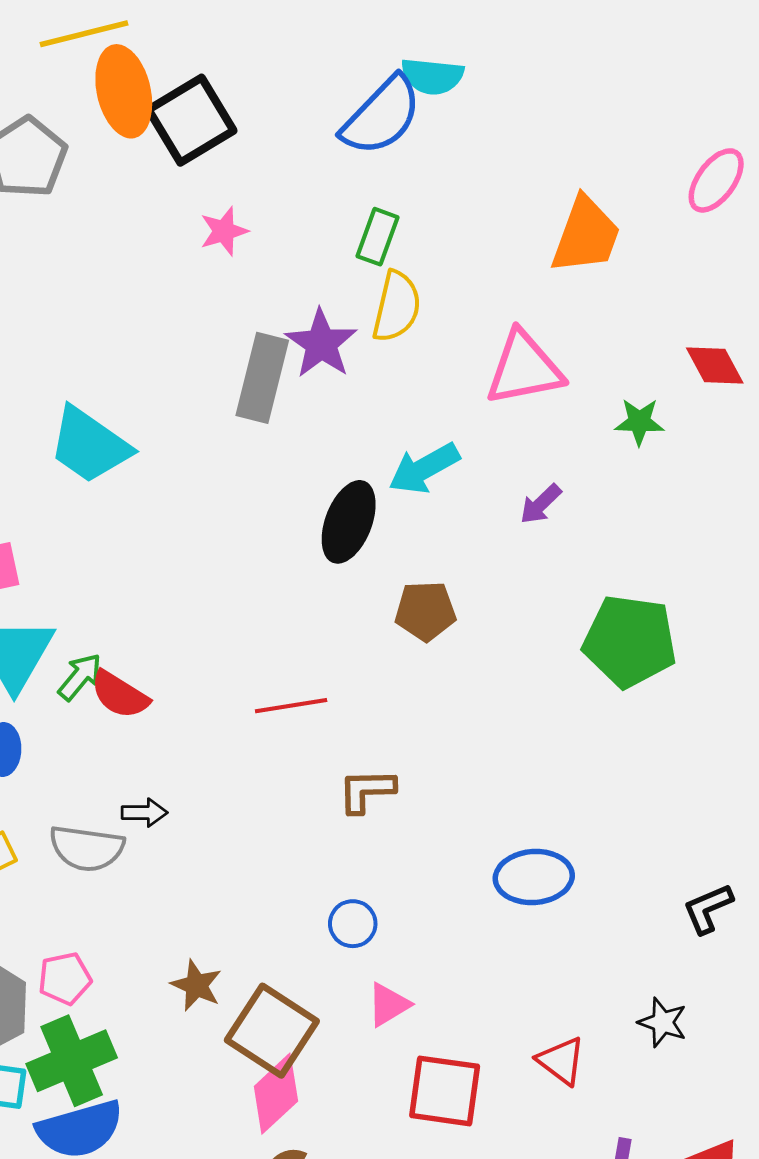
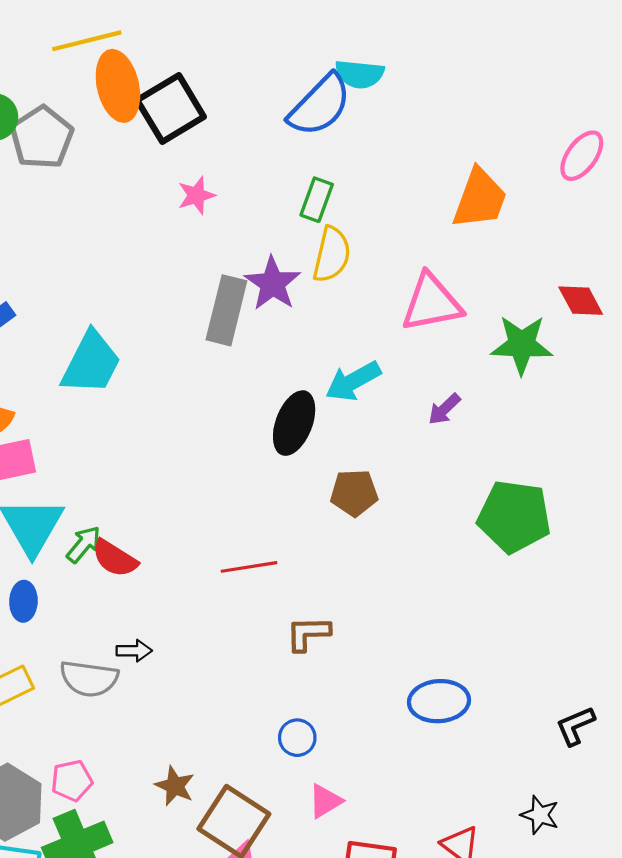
green star: (639, 422) -> (522, 345), size x1.6
cyan trapezoid: (89, 445) -> (91, 363), turned -98

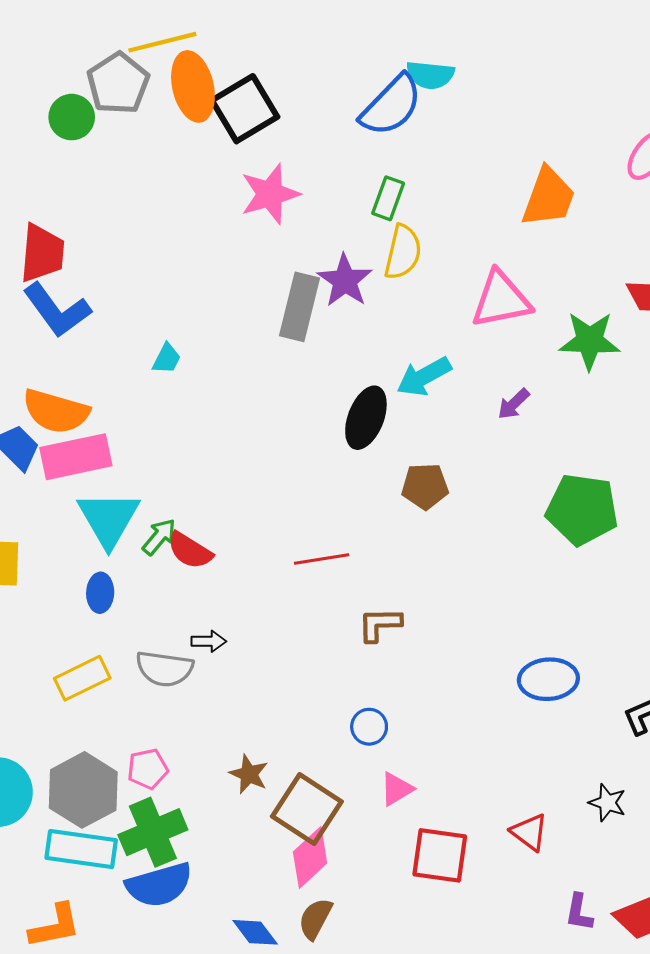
gray pentagon: (42, 137) -> (118, 83), moved
pink star: (196, 195) -> (270, 194), size x1.6
cyan trapezoid: (91, 363) -> (167, 359), size x0.5
blue ellipse: (439, 701) -> (548, 679), moved

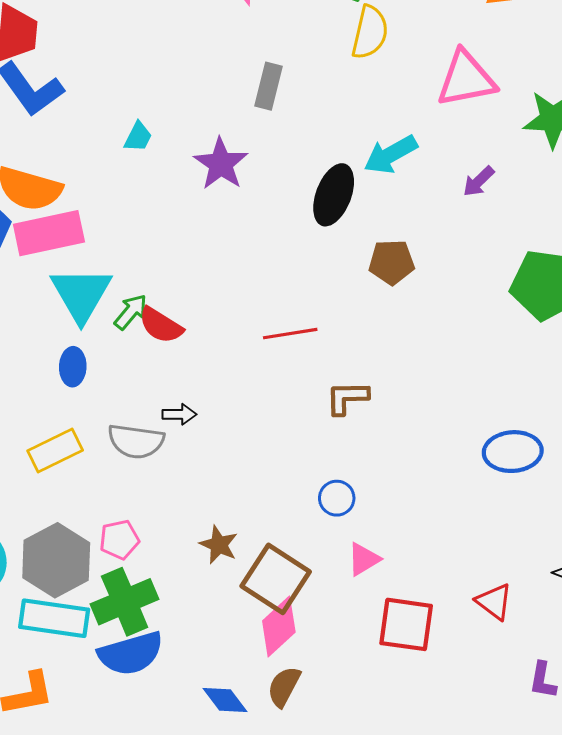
purple star: (345, 281) -> (221, 164), moved
gray rectangle: (299, 307) -> (268, 86), size x0.7

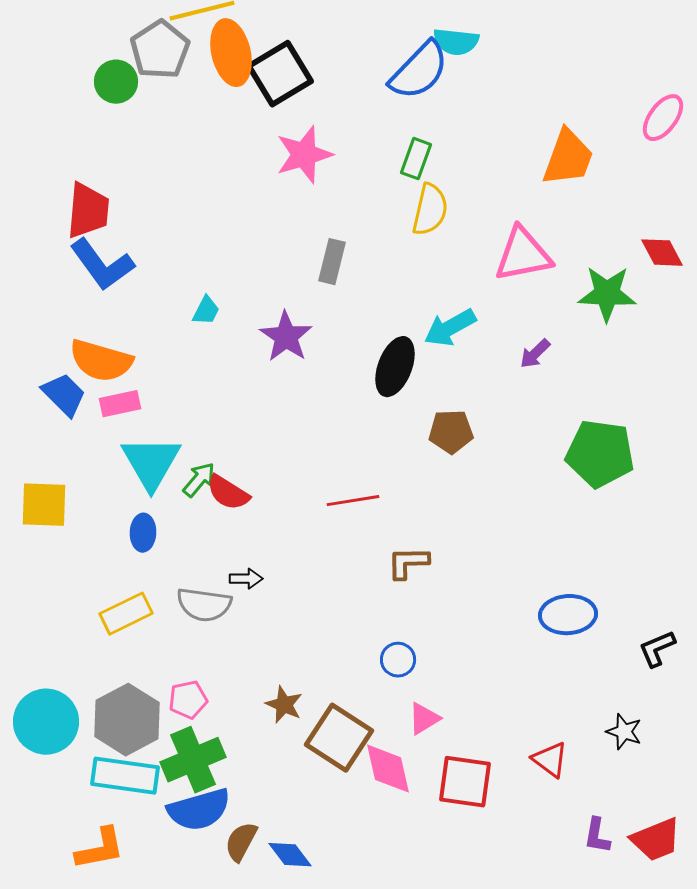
pink rectangle: (49, 233) -> (120, 404), size x0.6
pink diamond: (279, 627) -> (388, 769), moved, turned -60
brown semicircle: (284, 687) -> (241, 842), moved

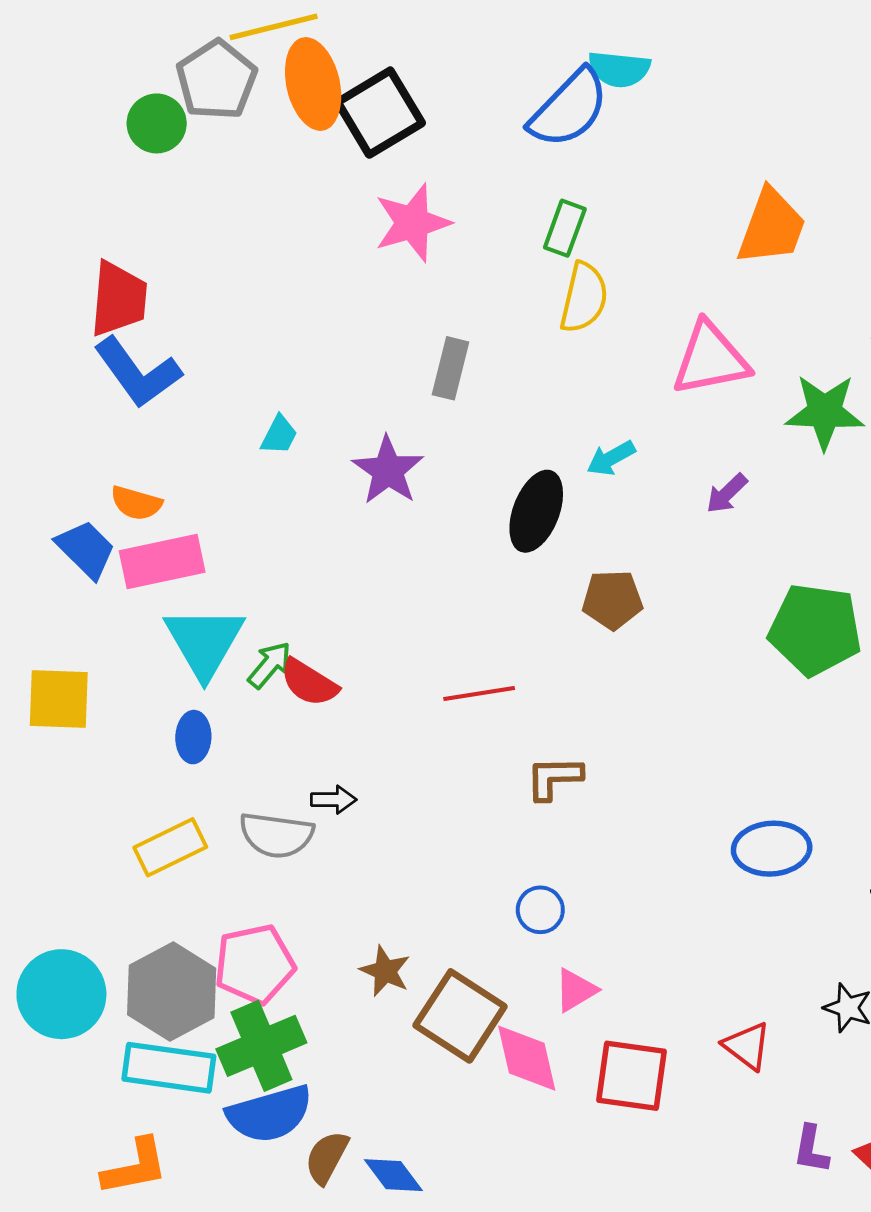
cyan arrow: (450, 328) -> (611, 458), size x0.7
orange semicircle: (101, 361) -> (136, 503), size x0.6
pink rectangle: (120, 404) -> (162, 562), size x1.5
pink pentagon: (188, 700) -> (255, 964), size x1.5

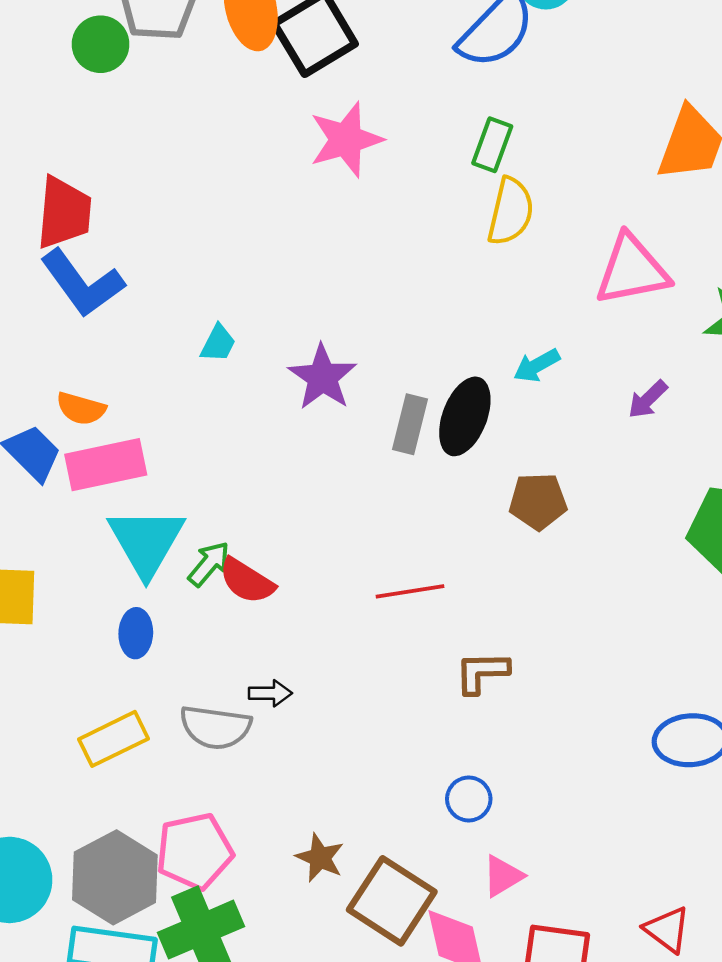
gray rectangle: (451, 368) -> (410, 424), moved

